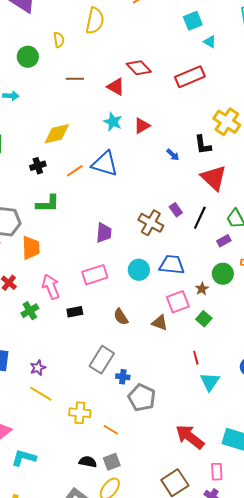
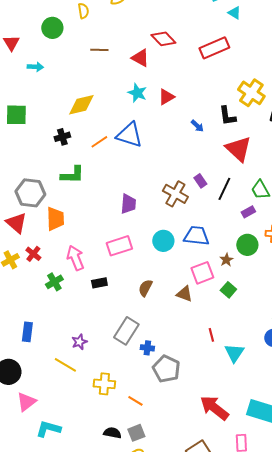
brown semicircle: (121, 317) -> (145, 288), turned 60
red line: (196, 358) -> (211, 335), moved
purple star: (38, 368) -> (79, 342), moved

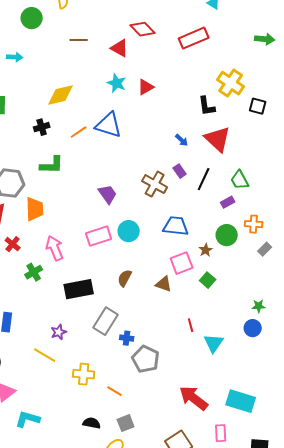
blue arrow: (197, 126) -> (182, 140), moved
purple trapezoid: (128, 204) -> (108, 194), turned -40
cyan circle: (163, 241) -> (129, 231), moved
black rectangle: (99, 283) -> (79, 289), moved, size x1.8
gray square: (136, 433) -> (126, 423), moved

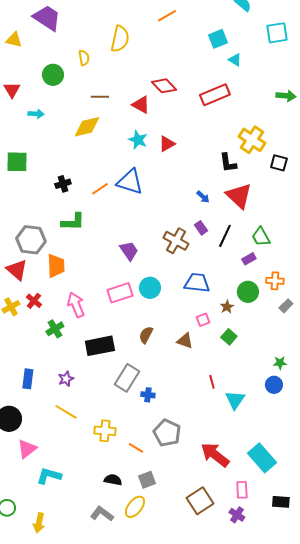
yellow diamond: (61, 95) -> (87, 127), moved
pink square: (182, 263) -> (203, 320), size x0.6
purple star: (59, 332) -> (66, 379), moved
gray pentagon: (146, 359) -> (167, 433), moved
cyan rectangle: (241, 401) -> (262, 458), turned 32

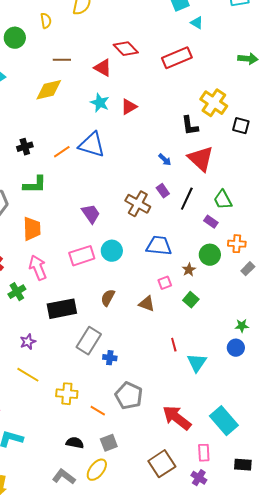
purple rectangle: (249, 259) -> (211, 222), turned 64
orange trapezoid: (56, 266) -> (32, 229), moved

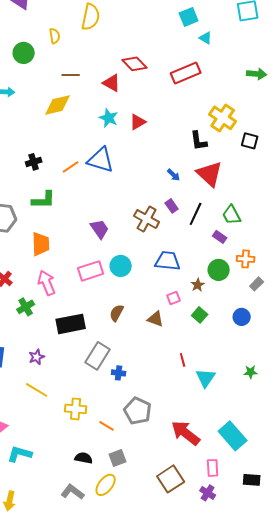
green star: (242, 326) -> (251, 372), moved
blue circle: (236, 348) -> (242, 317), moved

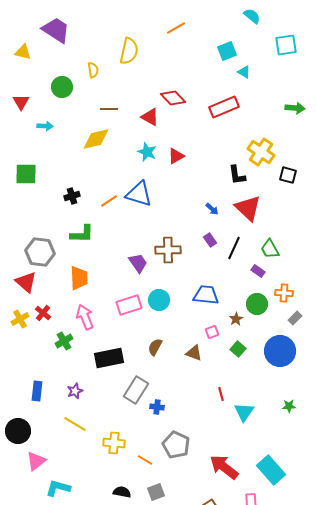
brown cross: (147, 219) -> (168, 250), moved, turned -30
blue circle: (242, 317) -> (280, 351), size x1.8

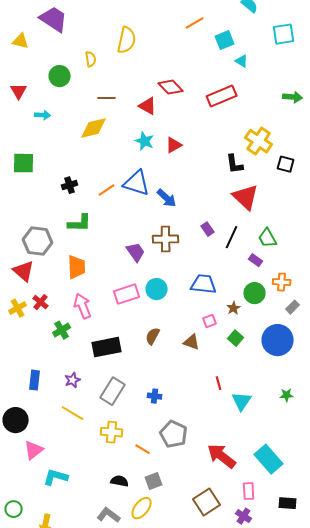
orange line: (176, 28) -> (195, 23), moved
blue arrow: (212, 209) -> (167, 198), moved, size x1.5
gray rectangle: (136, 390) -> (113, 391), moved

